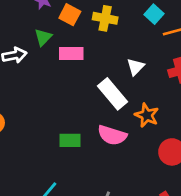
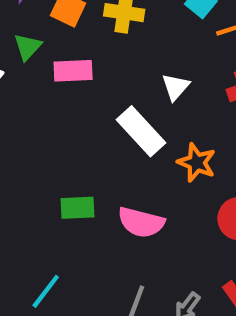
pink semicircle: (112, 135) -> (141, 222), moved

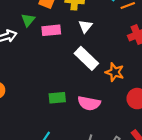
white triangle: (176, 87) -> (85, 26), moved

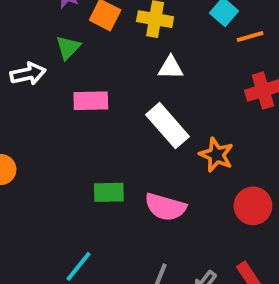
white triangle: (85, 26) -> (171, 68), turned 48
pink rectangle: (51, 30) -> (91, 101), moved

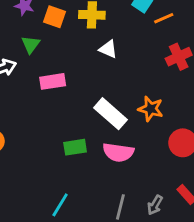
white triangle: (171, 68) -> (108, 49), turned 30
white rectangle: (167, 126) -> (111, 114), moved

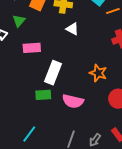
white rectangle: (111, 114) -> (53, 73), moved, turned 65

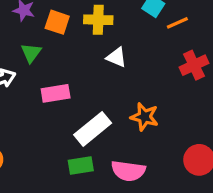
white rectangle: (53, 73) -> (93, 129), turned 35
orange star: (98, 73) -> (145, 117), moved

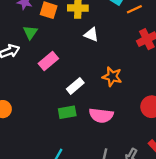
pink rectangle: (56, 93) -> (48, 61), turned -30
white rectangle: (93, 129) -> (75, 86), size x0.7

